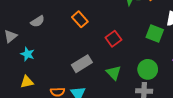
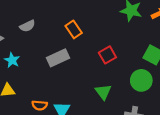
gray rectangle: (82, 64) -> (58, 58), moved
green circle: (148, 69) -> (141, 80), moved

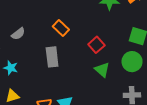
gray rectangle: (58, 58) -> (52, 57), turned -60
green triangle: (103, 92) -> (102, 70), moved

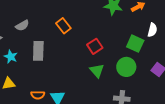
gray rectangle: (52, 57) -> (38, 51), moved

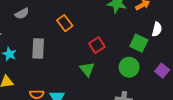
gray semicircle: (22, 25) -> (22, 14), moved
green triangle: (97, 71) -> (87, 69), moved

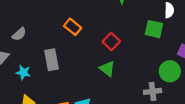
gray semicircle: (22, 14) -> (19, 34), moved
green circle: (129, 67) -> (170, 71), moved

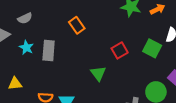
red square: (111, 42) -> (120, 50), moved
cyan star: (23, 72) -> (26, 47), moved

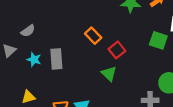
orange rectangle: (77, 25) -> (93, 36), moved
red square: (120, 50) -> (117, 50), moved

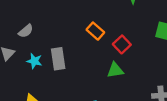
green triangle: (109, 74) -> (115, 70), turned -49

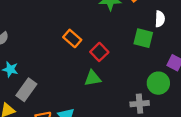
gray rectangle: (58, 59) -> (26, 90), moved, turned 45

